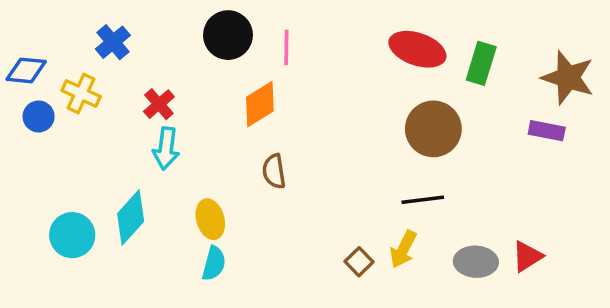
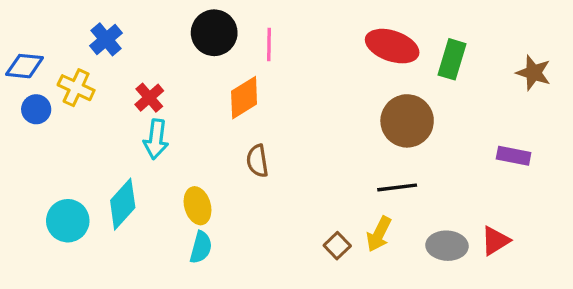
brown star: (568, 78) -> (534, 73), size x0.7
purple rectangle: (547, 131) -> (514, 156), moved

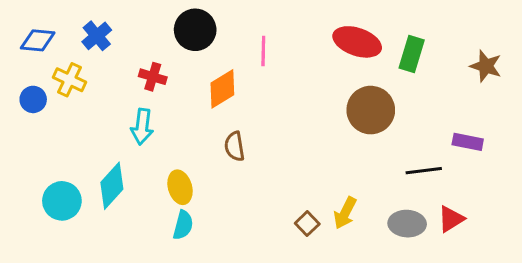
pink line: (269, 44) -> (263, 51), moved
blue diamond: (25, 66) -> (38, 40), moved
red cross: (149, 98) -> (153, 77), moved, turned -32
black line: (397, 187) -> (424, 171), moved

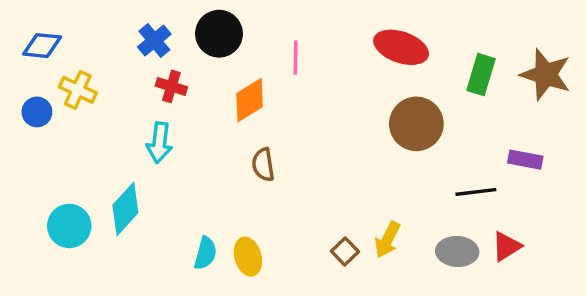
blue cross: (97, 36) -> (154, 41), moved
green rectangle: (412, 54) -> (481, 75), moved
brown star: (486, 66) -> (546, 75), size x1.4
yellow ellipse: (180, 187) -> (248, 257), moved

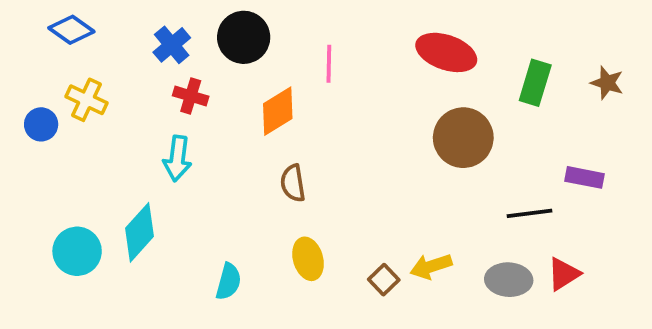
blue diamond: (42, 46) -> (71, 30), moved, turned 30
brown star: (546, 75) -> (607, 83), size x0.6
yellow arrow: (387, 240) -> (431, 266), turned 45
yellow ellipse: (248, 257) -> (308, 259), moved

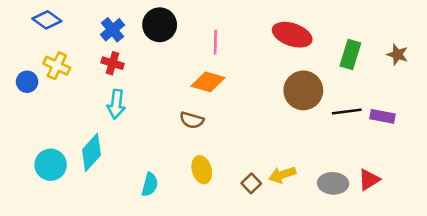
red cross: (191, 96) -> (113, 63), moved
orange diamond: (278, 111) -> (208, 82), moved, turned 48
brown semicircle: (293, 183) -> (192, 120), turned -65
black line: (530, 213) -> (347, 111), moved

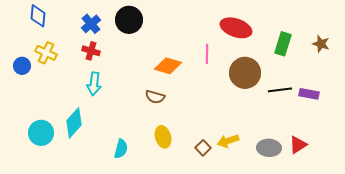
blue diamond: (47, 20) -> (38, 16), turned 60
pink line: (215, 42) -> (207, 54), moved

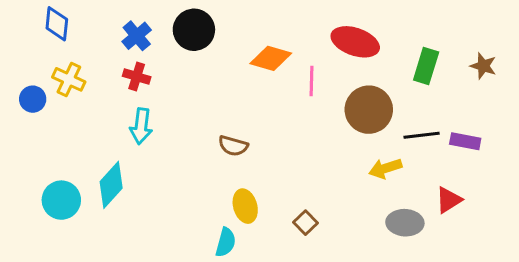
orange diamond: (168, 66) -> (271, 58), moved
yellow arrow: (228, 141) -> (385, 168), moved
red triangle: (298, 145) -> (449, 200), moved
cyan semicircle: (121, 149) -> (226, 242), moved

